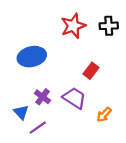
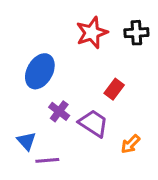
blue ellipse: (32, 57) -> (40, 71), turned -48
purple cross: (42, 97) -> (59, 111), moved
purple line: (38, 128) -> (47, 160), turned 30

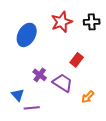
blue ellipse: (40, 71) -> (27, 35), moved

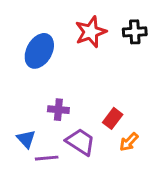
red rectangle: (77, 60) -> (113, 118), moved
purple cross: (40, 75) -> (58, 110), turned -32
purple trapezoid: (63, 83) -> (80, 142), moved

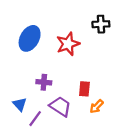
red star: (91, 32) -> (68, 44), moved
red rectangle: (113, 118) -> (84, 89), turned -32
purple line: (47, 158) -> (35, 119), turned -49

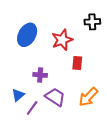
red rectangle: (84, 89) -> (77, 63), moved
blue triangle: (20, 104) -> (18, 95), turned 32
orange arrow: (97, 106) -> (88, 97), size x1.5

